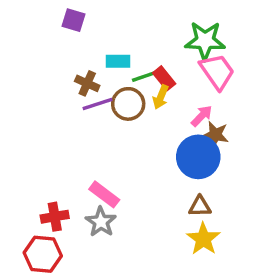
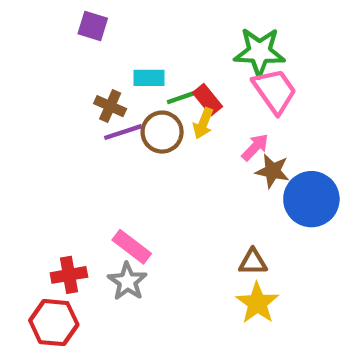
blue circle: (198, 157) -> (311, 199), moved

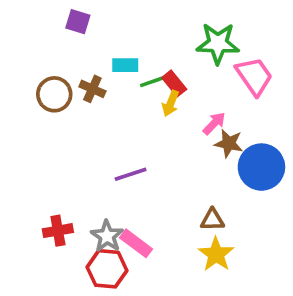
pink trapezoid: (275, 91) -> (254, 76), moved
purple line: (123, 132) -> (131, 174), moved
brown circle: (162, 132) -> (54, 94), moved
pink rectangle: (132, 247) -> (136, 243), moved
red hexagon: (54, 323) -> (107, 269), moved

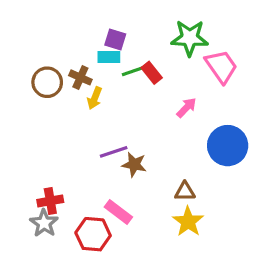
purple square: (78, 22) -> (115, 40), moved
yellow arrow: (171, 103) -> (95, 98), moved
brown star: (229, 143) -> (134, 165), moved
gray star: (107, 236) -> (44, 223), moved

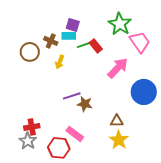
green star: (190, 38) -> (120, 24), turned 30
brown cross: (80, 77) -> (51, 41), moved
pink arrow: (186, 108) -> (118, 68), size x1.6

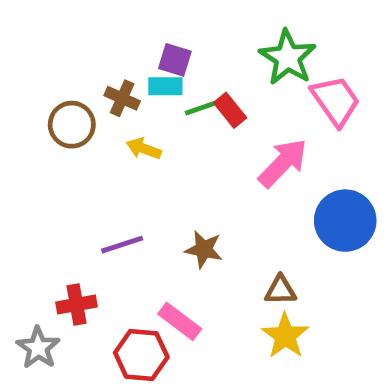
yellow arrow: (60, 62) -> (144, 149), turned 88
purple line: (72, 96) -> (122, 245), moved
gray star: (28, 141) -> (38, 348), moved

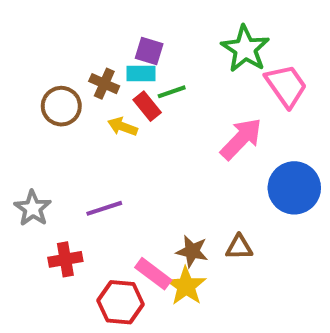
red rectangle: (230, 110) -> (147, 106), moved
brown star: (204, 249) -> (192, 251), moved
yellow star: (285, 336) -> (186, 286), moved
gray star: (38, 348) -> (33, 208), moved

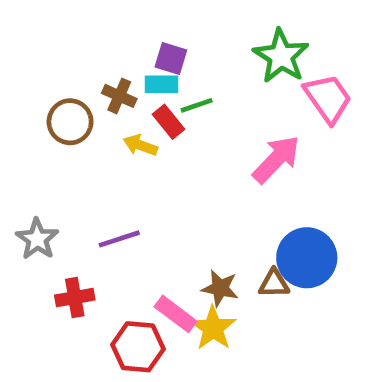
blue circle: (294, 188) -> (307, 258), moved

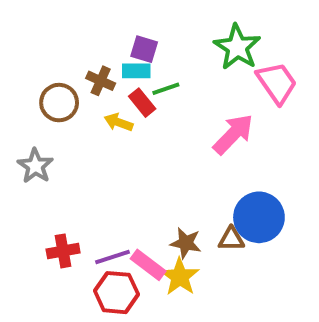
gray star: (37, 239) -> (35, 166), moved
purple line: (119, 239) -> (112, 257), moved

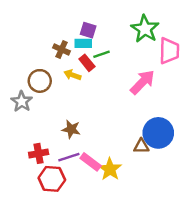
pink trapezoid: (277, 83) -> (169, 51), turned 36
brown circle: (59, 103) -> (40, 81), moved
brown star: (186, 243) -> (71, 129), moved
red hexagon: (116, 293) -> (52, 179), moved

